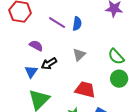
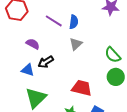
gray triangle: (79, 55) -> (76, 44), moved
blue triangle: (31, 72) -> (28, 70), turned -48

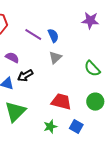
blue semicircle: (74, 22) -> (53, 36), turned -32
green circle: (116, 77) -> (95, 102), moved

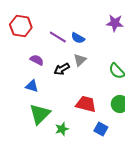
blue semicircle: (53, 36) -> (78, 38), turned 144
black arrow: (25, 76) -> (62, 69), moved
green star: (50, 127) -> (62, 129), moved

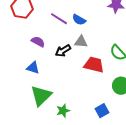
gray triangle: (80, 60) -> (81, 42), turned 48
red trapezoid: (86, 104) -> (94, 65), moved
blue square: (101, 129) -> (102, 111), turned 32

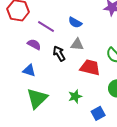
purple line: (59, 19) -> (46, 26), moved
black arrow: (63, 51) -> (59, 53), turned 91
green star: (63, 111) -> (75, 96), moved

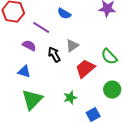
blue semicircle: (75, 22) -> (64, 14), moved
gray triangle: (77, 44) -> (72, 46), turned -40
red trapezoid: (90, 67) -> (85, 69), turned -55

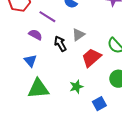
blue triangle: (24, 72) -> (30, 61), turned 32
green triangle: (32, 100) -> (38, 89), turned 40

